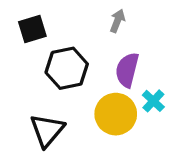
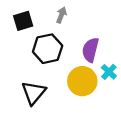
gray arrow: (117, 21) -> (61, 15), moved

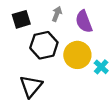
purple semicircle: (90, 50) -> (84, 21), moved, turned -35
yellow circle: (82, 81) -> (77, 55), moved

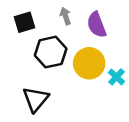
gray arrow: (57, 14) -> (65, 16), turned -40

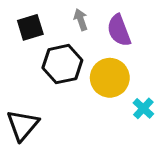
cyan cross: (116, 77) -> (143, 108), moved
black triangle: (36, 99) -> (23, 125), moved

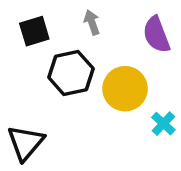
purple semicircle: (119, 30) -> (156, 35), moved

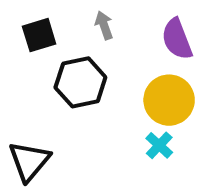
yellow circle: (125, 89) -> (169, 100), moved
cyan cross: (163, 124) -> (159, 145), moved

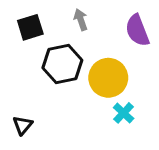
yellow circle: (169, 100) -> (108, 78), moved
black triangle: (29, 161) -> (23, 125), size x0.6

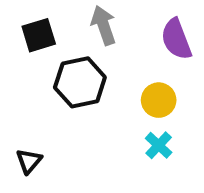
gray arrow: (81, 20) -> (104, 25), size x1.4
yellow circle: (108, 78) -> (159, 100), moved, size x0.7

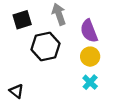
purple semicircle: (176, 39) -> (89, 31), moved
black triangle: (29, 161) -> (17, 91), turned -32

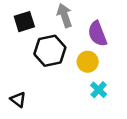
yellow circle: (90, 57) -> (88, 62), moved

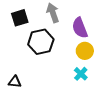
yellow circle: (88, 62) -> (85, 51), moved
black triangle: (18, 99) -> (15, 82), turned -32

